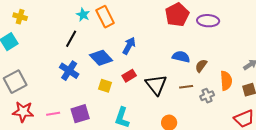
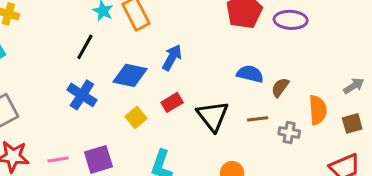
blue diamond: (101, 58) -> (130, 75), turned -35
yellow square: (105, 86) -> (136, 117), turned 32
gray cross: (207, 96) -> (289, 132), turned 32

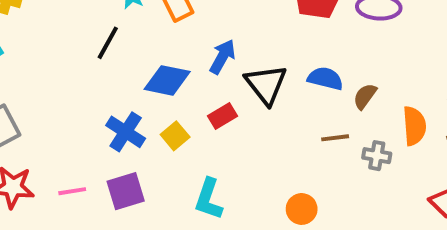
blue cross: (82, 95) -> (126, 132), moved
black triangle: (213, 116) -> (266, 84), moved

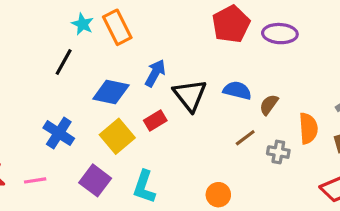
blue cross: (126, 132) -> (59, 133), moved
yellow square: (175, 136) -> (117, 136), size x1.5
brown line: (335, 138) -> (245, 138), turned -30
purple square: (126, 191) -> (95, 180), moved, turned -36

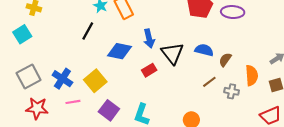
blue arrow: (155, 73) -> (149, 38), turned 138
blue cross: (59, 133) -> (62, 79), moved
yellow square: (117, 136) -> (95, 81), moved
pink line: (35, 180) -> (73, 102), moved

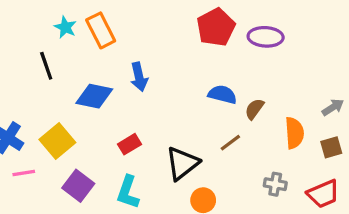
black line: (88, 31) -> (46, 66), turned -48
black triangle: (172, 53) -> (182, 163), moved, turned 30
red rectangle: (149, 70) -> (129, 144), moved
gray cross: (232, 91) -> (275, 184), moved

